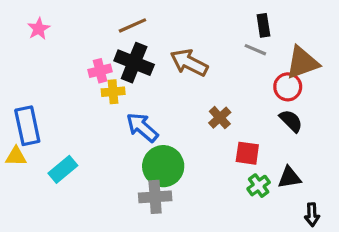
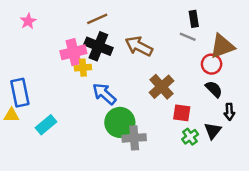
pink cross: (100, 71) -> (73, 52), size x1.5
brown cross: (220, 118) -> (162, 87), size x1.5
black triangle: (289, 177) -> (213, 131), turned -42
gray cross: (155, 197) -> (134, 138), moved
black arrow: (312, 215) -> (229, 112), moved

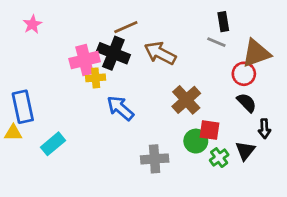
brown line: (97, 19) -> (126, 27), moved
green circle: (120, 122) -> (196, 141), moved, size x0.7

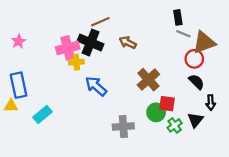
pink star: (32, 24) -> (19, 41), moved
gray line: (216, 42) -> (183, 34), moved
brown arrow: (160, 53) -> (128, 42), size x0.7

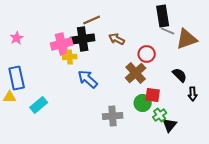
black rectangle: (178, 17) -> (163, 16), size x1.5
black cross: (91, 42) -> (83, 39), turned -30
red circle: (194, 59) -> (147, 54), moved
black triangle: (195, 120) -> (170, 125), moved

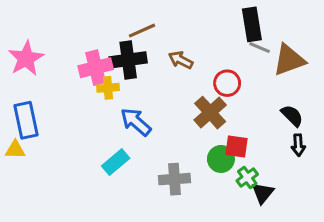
pink star: (17, 38) -> (26, 58), size x1.6
black semicircle: (180, 75) -> (292, 116), moved
cyan rectangle: (39, 105) -> (116, 162), moved

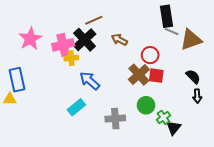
pink star: (26, 58) -> (30, 39), moved
black cross: (128, 60) -> (85, 40), turned -35
red square: (236, 147) -> (156, 76), moved

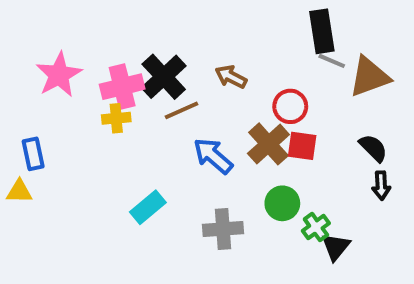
brown line: (94, 20) -> (181, 110), moved
yellow cross: (71, 58) -> (116, 118), moved
blue rectangle: (17, 80) -> (33, 154), size x0.7
blue arrow: (90, 81) -> (213, 156), moved

